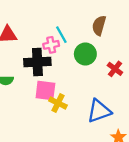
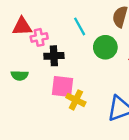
pink cross: (51, 45) -> (39, 37), moved
black cross: (37, 62) -> (54, 56), size x0.7

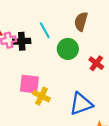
black cross: (54, 56) -> (22, 41), moved

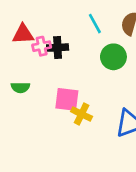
cyan line: (45, 30) -> (95, 24), moved

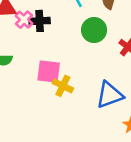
pink cross: (42, 46) -> (24, 20), turned -36

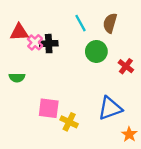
pink square: (49, 72) -> (49, 108), moved
yellow cross: (63, 86) -> (69, 122), moved

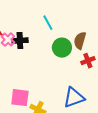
brown semicircle: (110, 23) -> (80, 41), moved
red cross: (126, 66) -> (88, 61), turned 32

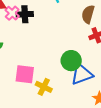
green circle: (62, 48) -> (71, 61), moved

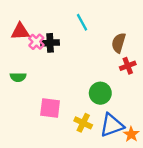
blue triangle: (82, 74) -> (112, 125), moved
yellow cross: (44, 87) -> (83, 123), moved

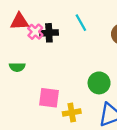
cyan line: (82, 22) -> (81, 23), moved
yellow cross: (83, 123) -> (72, 113), moved, turned -36

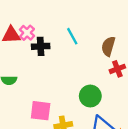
pink cross: (35, 32) -> (27, 33), moved

